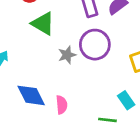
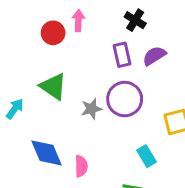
green triangle: (43, 24) -> (53, 87), moved
cyan rectangle: (126, 100) -> (147, 156), moved

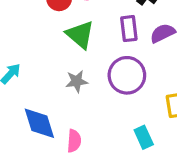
green triangle: (53, 87) -> (80, 35), moved
gray star: (91, 109) -> (77, 81), moved

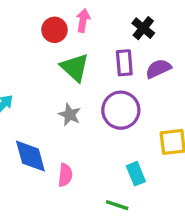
gray star: (77, 81) -> (70, 115), turned 30

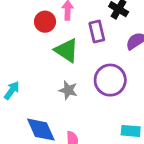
purple rectangle: (124, 63) -> (97, 31), moved
cyan rectangle: (136, 174) -> (131, 131), turned -54

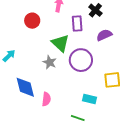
red circle: (45, 22) -> (32, 21), moved
green triangle: (67, 50) -> (60, 43), moved

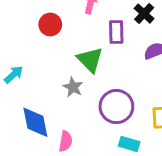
purple circle: (81, 60) -> (116, 107), moved

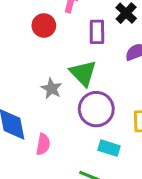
red circle: (50, 24) -> (44, 26), moved
green triangle: (90, 60) -> (83, 73), moved

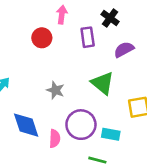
green triangle: (83, 73) -> (103, 83), moved
purple circle: (96, 109) -> (81, 125), moved

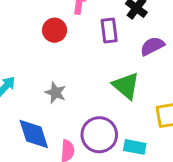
gray star: (55, 90) -> (55, 93), moved

